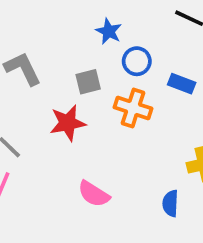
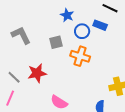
blue rectangle: (182, 84) -> (100, 25), moved
red star: (68, 123) -> (37, 73), moved

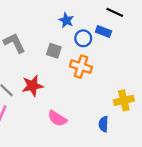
gray square: (56, 42) -> (54, 51), turned 32

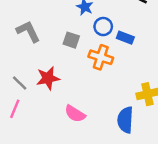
blue rectangle: (104, 32) -> (125, 38), moved
blue semicircle: (104, 124) -> (125, 120), size x1.5

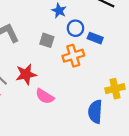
orange cross: (101, 57) -> (73, 56), turned -35
pink semicircle: (75, 114) -> (45, 96), moved

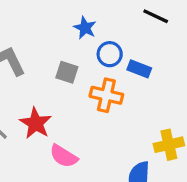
orange cross: (73, 56) -> (106, 95), turned 30
red star: (26, 74) -> (36, 123), turned -30

